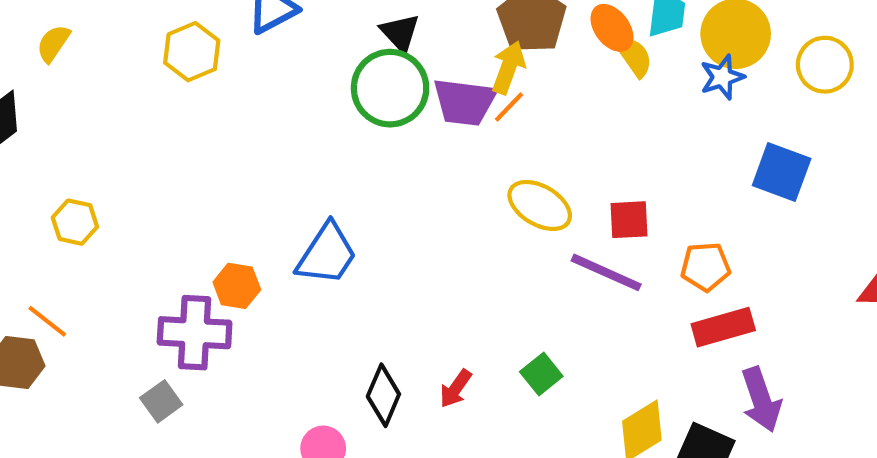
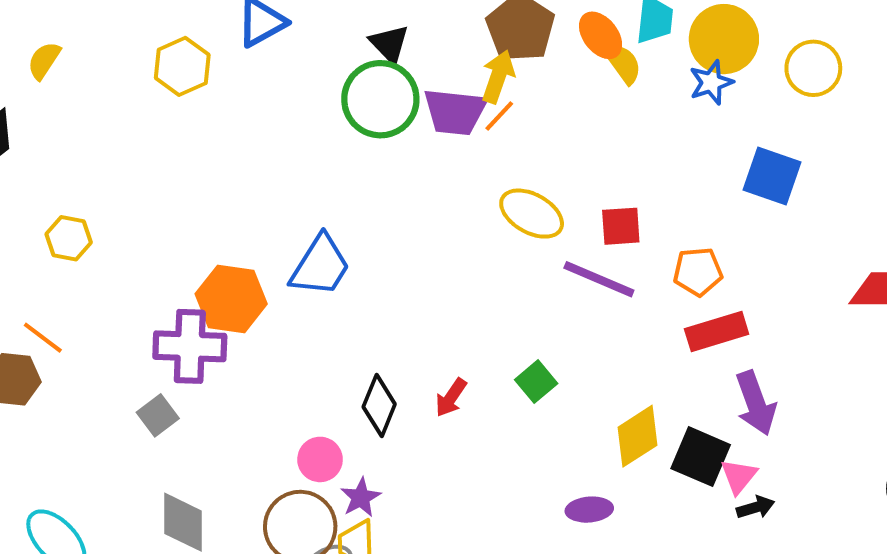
orange hexagon: (237, 286) -> (231, 299), size x1.5

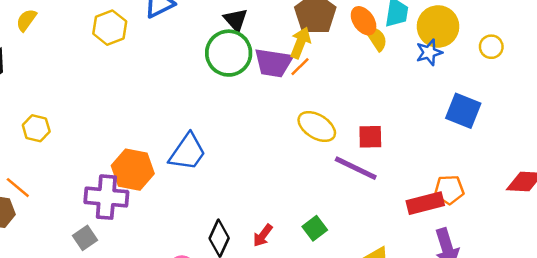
yellow circle: (813, 68) -> (491, 47), size x0.7
orange pentagon: (698, 272) -> (449, 190), moved

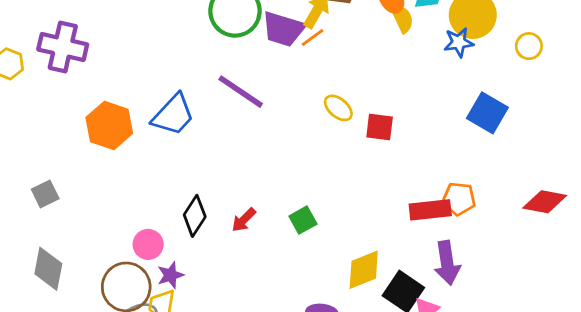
yellow ellipse: (317, 127) -> (338, 108), moved, size x0.7
purple line: (356, 168) -> (241, 92), moved
purple cross: (106, 197) -> (63, 47), moved

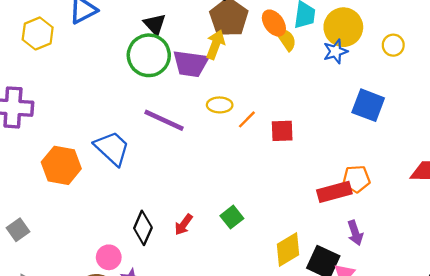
orange line: (312, 38) -> (247, 119), moved
yellow ellipse: (338, 108) -> (220, 105), moved, turned -30
blue trapezoid: (173, 115) -> (112, 148), turned -81
purple arrow: (447, 263) -> (355, 233), size x0.7

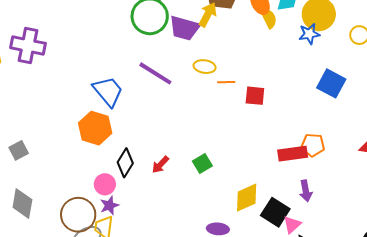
orange line: (247, 119) -> (226, 82), turned 36
orange hexagon: (61, 165) -> (95, 128), moved
pink circle: (109, 257) -> (105, 184), moved

